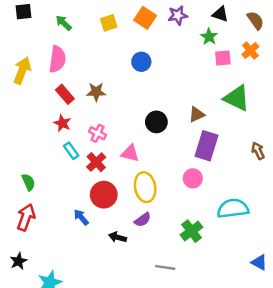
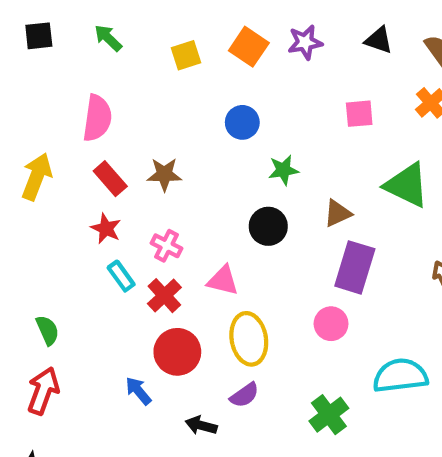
green arrow: (64, 23) -> (108, 38), moved
green star: (209, 37) -> (283, 170), moved, turned 30
pink square: (223, 58) -> (359, 114), moved
yellow arrow: (22, 71) -> (37, 177), moved

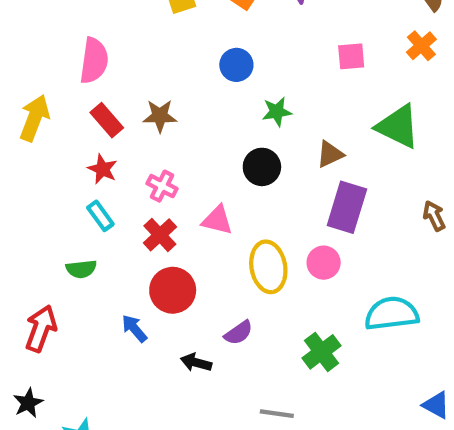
cyan rectangle: (121, 276) -> (100, 216), moved
green semicircle: (47, 330) -> (81, 269), moved, turned 108
yellow ellipse: (249, 339) -> (268, 267), moved

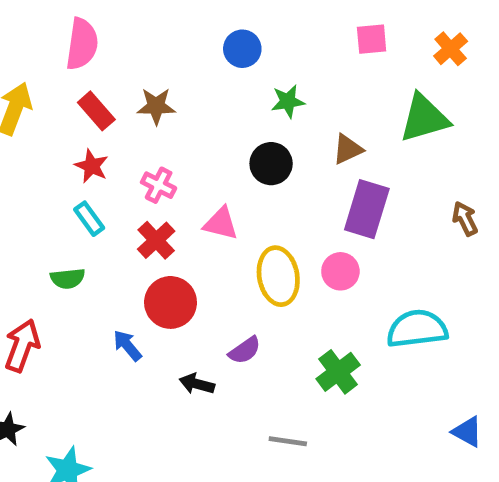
orange cross: (421, 46) -> (451, 49), moved
green triangle: (398, 127) -> (424, 118), turned -42

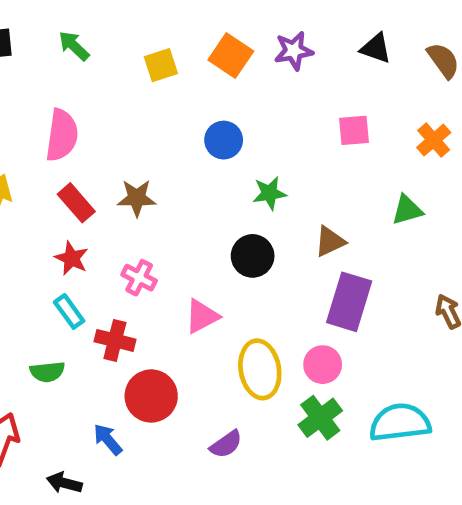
green triangle: (424, 118) -> (407, 210), size x0.6
pink triangle: (221, 223) -> (202, 316), turned -42
red cross: (156, 240) -> (115, 340), moved, turned -33
green cross: (338, 372) -> (320, 418), moved
black arrow: (197, 384) -> (64, 483), moved

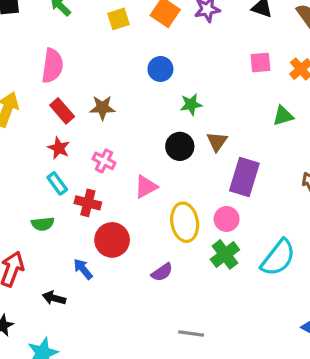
pink square: (354, 130) -> (260, 63), moved
brown triangle: (330, 241) -> (217, 142), moved, turned -30
cyan semicircle: (400, 423) -> (278, 258), turned 135

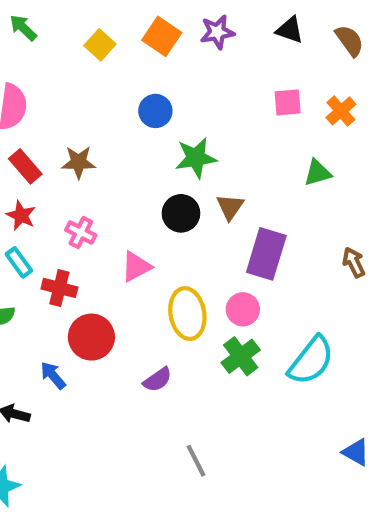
yellow square: (119, 19) -> (100, 45), turned -30
green star: (191, 104) -> (196, 158), size x1.4
gray line: (191, 333) -> (196, 461), turned 55

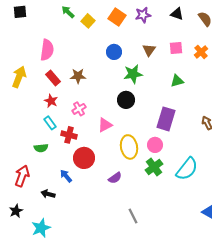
green arrow: (23, 28) -> (68, 12), moved
green triangle: (317, 173) -> (177, 81), moved
brown triangle: (230, 207) -> (149, 50), moved
pink cross: (81, 233) -> (79, 109), turned 32

